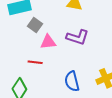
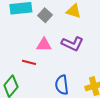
gray square: (35, 25) -> (45, 15), moved

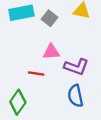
purple L-shape: (72, 44) -> (76, 67), moved

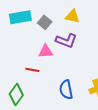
purple L-shape: (76, 67) -> (66, 41), moved

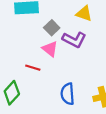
gray square: (45, 22) -> (52, 28), moved
pink triangle: (46, 51) -> (50, 49), turned 35

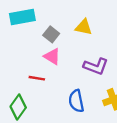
yellow triangle: (84, 14) -> (84, 27), moved
purple L-shape: (74, 40) -> (96, 66), moved

